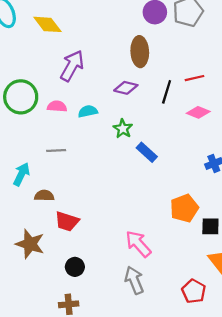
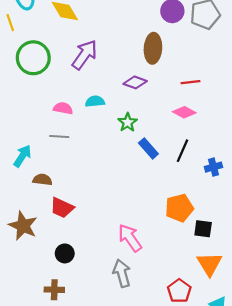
red line: (194, 78) -> (191, 82), moved
black line: (167, 92) -> (182, 151), moved
green circle: (21, 97) -> (33, 58), moved
pink semicircle: (57, 106) -> (63, 108), moved
pink diamond: (198, 112) -> (184, 112), moved

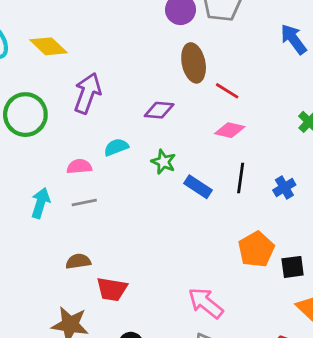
brown ellipse: (153, 48) -> (194, 63), moved
red line: (191, 82) -> (227, 91), turned 54
cyan arrow: (22, 156) -> (40, 203), moved

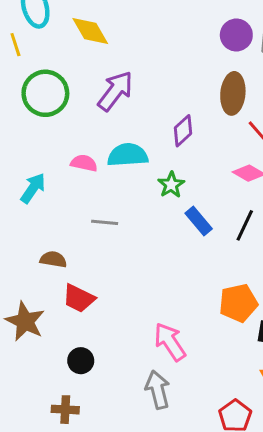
purple diamond: (159, 110) -> (183, 131), turned -64
cyan semicircle: (116, 147) -> (128, 155), size x1.5
gray line: (84, 203) -> (105, 222), moved

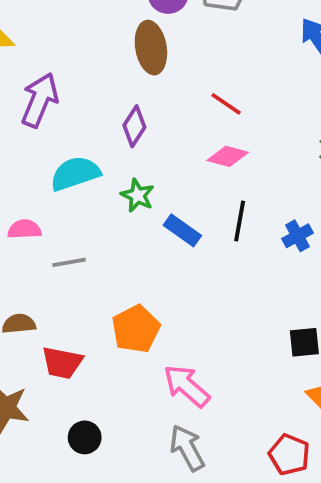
brown ellipse: (233, 93) -> (151, 48), moved
pink semicircle: (84, 163) -> (24, 229), moved
orange pentagon: (238, 303) -> (136, 329), moved

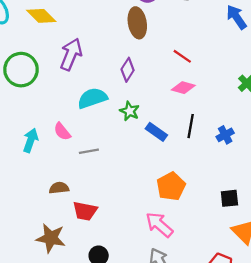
pink semicircle: (24, 229) -> (62, 132), turned -126
orange pentagon: (136, 329) -> (171, 186), moved

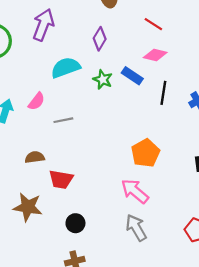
pink semicircle: (62, 132) -> (36, 101), turned -102
blue rectangle: (156, 132) -> (132, 76), moved

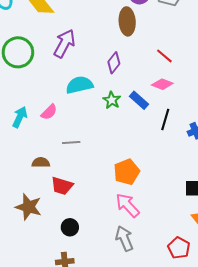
gray line: (63, 120) -> (71, 142), moved
orange pentagon: (145, 153) -> (127, 172), moved

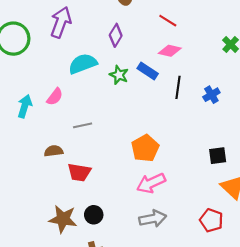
pink arrow: (128, 205) -> (151, 183), turned -64
brown star: (29, 207) -> (63, 219), moved
gray arrow: (124, 239) -> (153, 219), turned 110

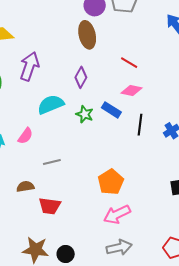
black circle: (94, 215) -> (66, 254), moved

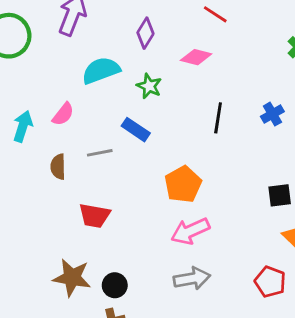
pink diamond: (132, 91) -> (196, 57), moved
blue rectangle: (111, 110) -> (136, 130), moved
black line: (140, 125) -> (218, 118), moved
brown semicircle: (25, 187) -> (58, 167), moved, turned -84

